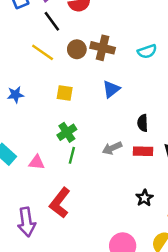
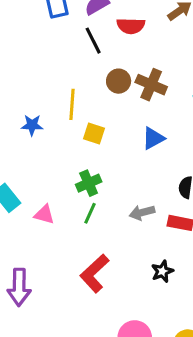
yellow line: (43, 52) -> (72, 104), moved, turned 50
black star: (144, 198) -> (162, 271), moved
red L-shape: (60, 203) -> (94, 273), moved

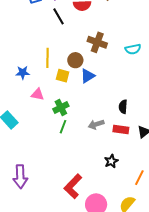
brown circle: (119, 81) -> (75, 60), moved
blue triangle: (153, 138) -> (88, 76), moved
pink triangle: (44, 214) -> (38, 94), moved
red L-shape: (94, 273) -> (73, 186), moved

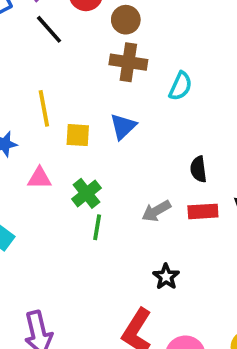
cyan semicircle: (133, 49) -> (180, 86), moved, turned -42
brown circle: (75, 60) -> (126, 20), moved
black star: (111, 161) -> (166, 277), moved

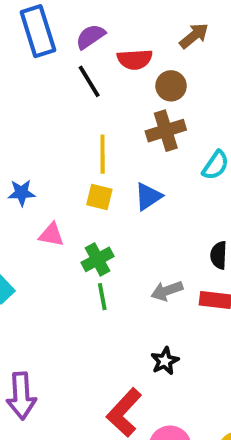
brown cross: (128, 62) -> (166, 131), turned -36
yellow line: (44, 108) -> (103, 154), moved
green line: (97, 227) -> (102, 297), turned -30

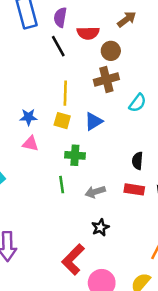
purple semicircle: (90, 37) -> (60, 17), turned -48
blue star: (21, 193) -> (28, 117), moved
green cross: (98, 259) -> (75, 155), moved, turned 30
gray arrow: (167, 291) -> (95, 192), moved

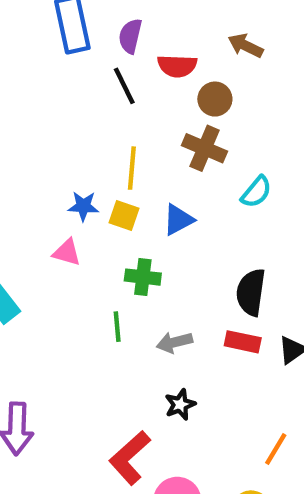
brown arrow: (127, 19) -> (246, 46), turned -120
brown cross: (106, 79) -> (205, 148), turned 35
blue star: (28, 117) -> (83, 206), moved
black semicircle: (137, 161) -> (251, 292), size x1.5

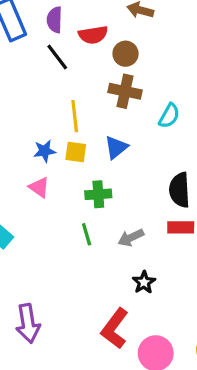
pink triangle: (67, 252) -> (39, 187), turned 30

